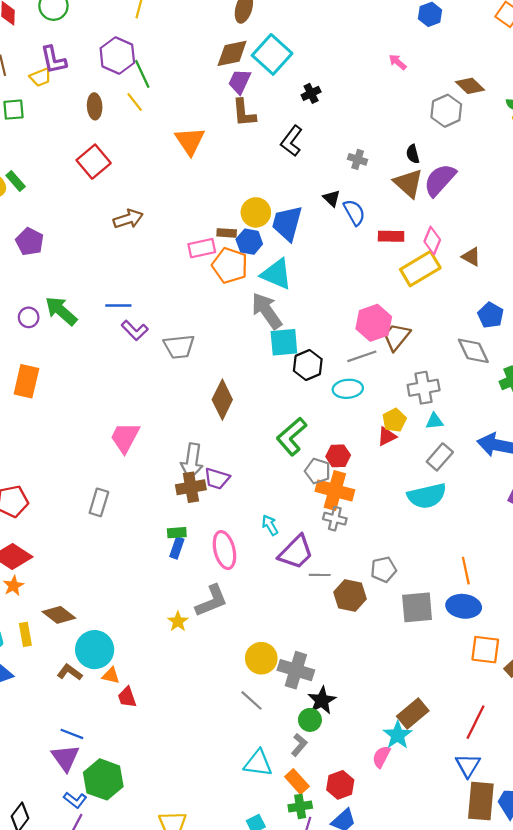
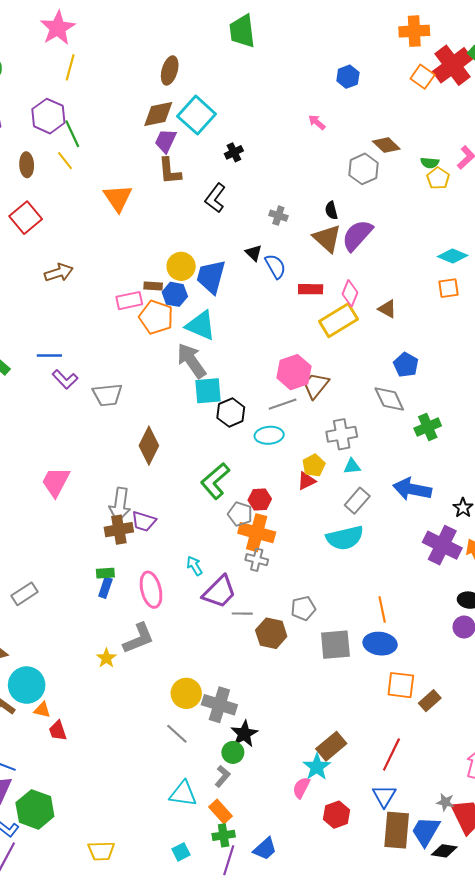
gray rectangle: (99, 502) -> (25, 594), moved, turned 40
red hexagon: (340, 785) -> (337, 815), moved

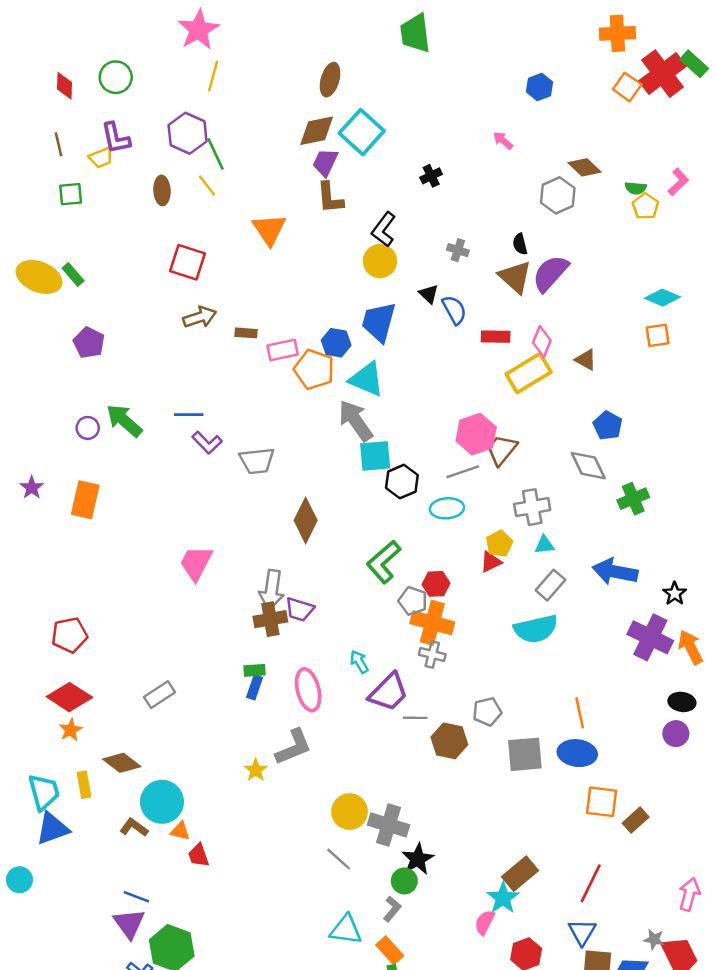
black cross: (234, 152) -> (431, 176), moved
red square: (26, 218) -> (188, 262), moved, turned -32
yellow circle: (181, 266) -> (380, 261), moved
brown rectangle: (153, 286) -> (246, 333), moved

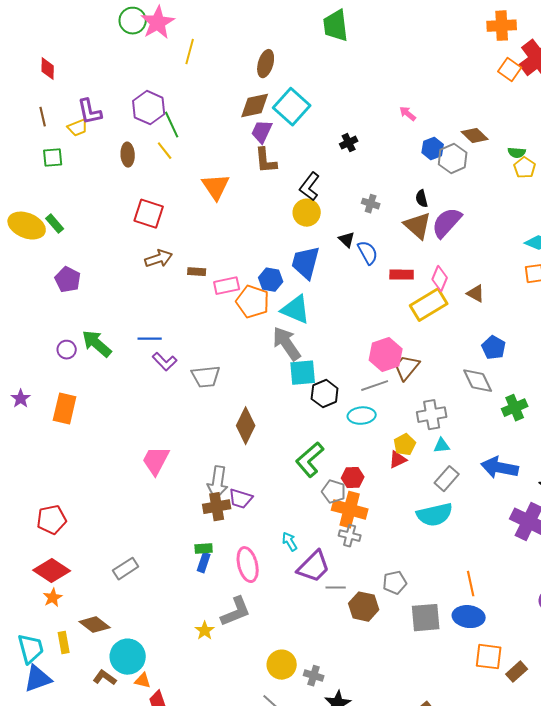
yellow line: (213, 76) -> (190, 52), moved
green circle: (116, 77) -> (133, 21), moved
blue hexagon: (539, 87) -> (433, 149), moved
gray cross: (388, 825) -> (314, 676), size x0.6

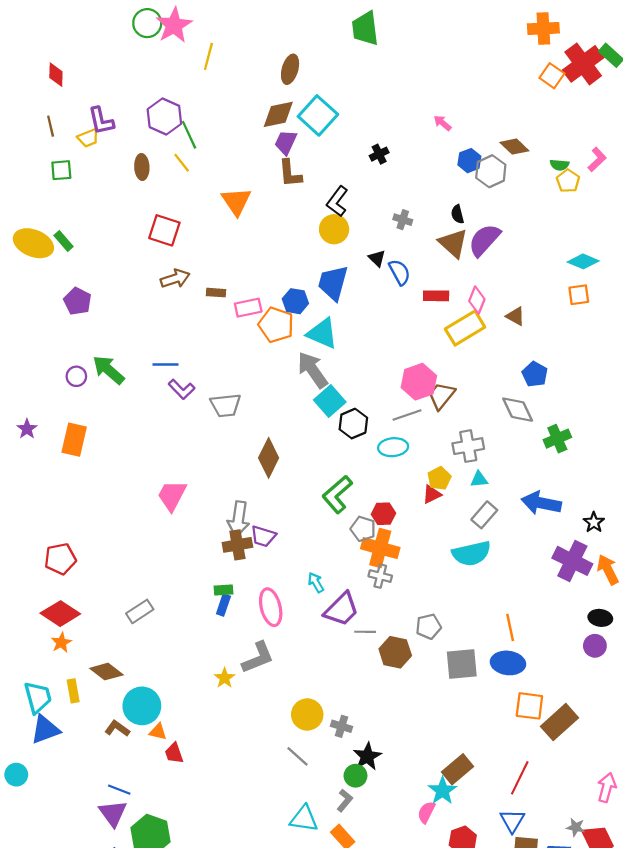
cyan square: (303, 373) -> (330, 401), turned -36
brown rectangle: (517, 672) -> (559, 722), size x1.6

